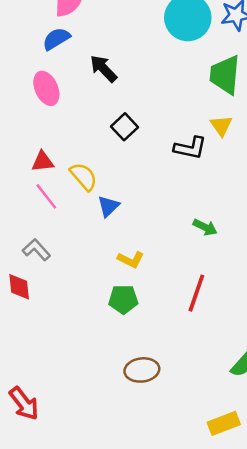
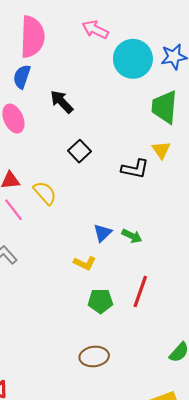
blue semicircle: (56, 39) -> (22, 77), turned -40
blue triangle: (108, 206) -> (103, 233), moved
green arrow: (205, 227) -> (132, 236), moved
green pentagon: (123, 299) -> (100, 301), moved

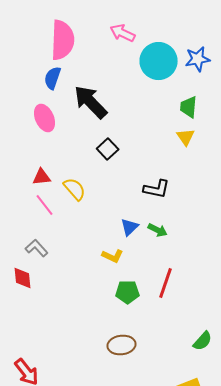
black arrow: (62, 102) -> (91, 102), size x1.5
green trapezoid: (164, 107) -> (189, 107), size x0.7
yellow triangle: (161, 150) -> (186, 137), moved
black L-shape: (135, 169) -> (157, 189), moved

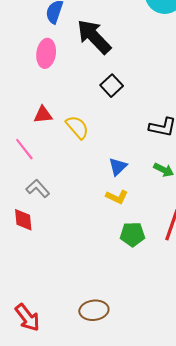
pink ellipse: (45, 118) -> (46, 53), turned 32
pink line: (45, 205) -> (24, 149), moved
blue triangle: (130, 227) -> (118, 167), moved
brown ellipse: (122, 345) -> (94, 310), moved

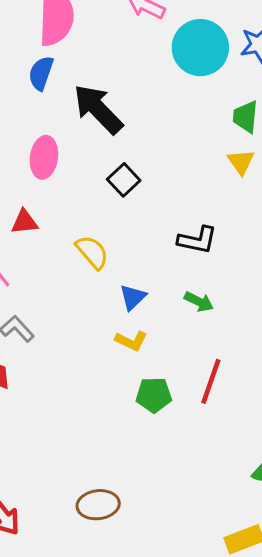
pink ellipse: (46, 53) -> (44, 157), moved
yellow semicircle: (77, 127) -> (92, 252), moved

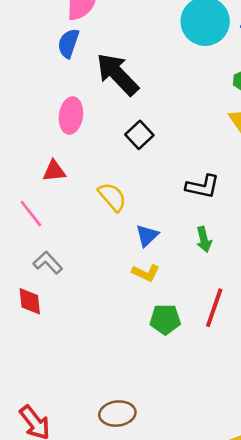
green arrow: (199, 302) -> (204, 239), turned 50

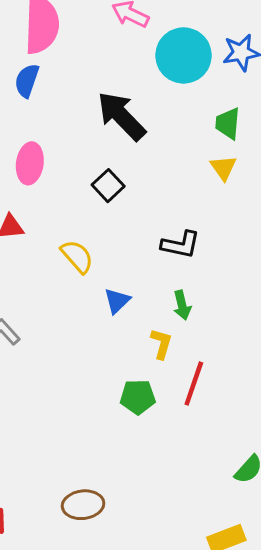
black arrow: (117, 74) -> (121, 116), moved
yellow L-shape: (146, 273) -> (161, 344), moved, turned -100

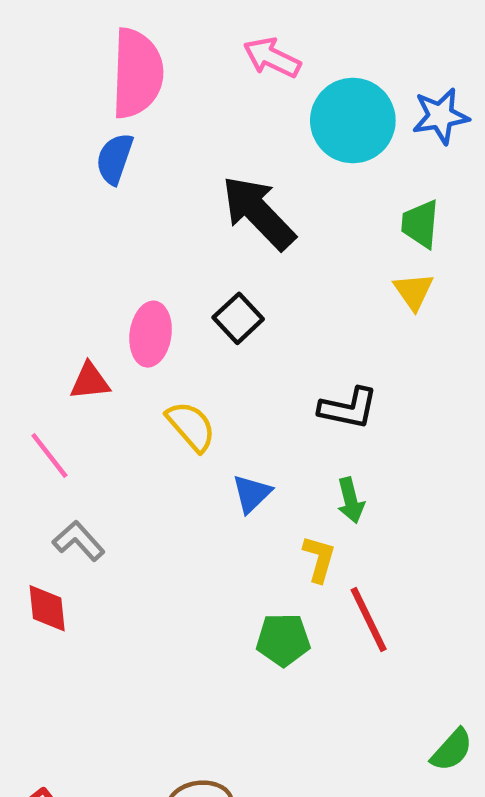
pink ellipse: (30, 163) -> (151, 334), moved
red line: (194, 384) -> (369, 620), turned -45

